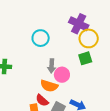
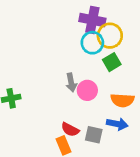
cyan circle: (41, 38) -> (92, 43), moved
orange semicircle: (49, 86) -> (122, 100), moved

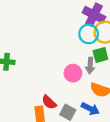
gray arrow: (71, 82) -> (90, 66), moved

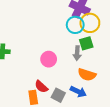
pink circle: (73, 73) -> (49, 59), moved

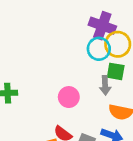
green square: (86, 43) -> (116, 71), turned 32

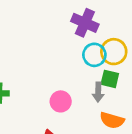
purple cross: (102, 26) -> (85, 23), moved

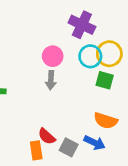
gray arrow: (98, 92) -> (51, 80), moved
pink circle: (61, 101) -> (53, 56), moved

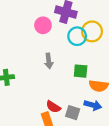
pink circle: (53, 56) -> (43, 25), moved
green square: (105, 80) -> (81, 71), moved

